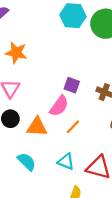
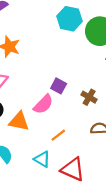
orange line: (73, 127) -> (58, 135), moved

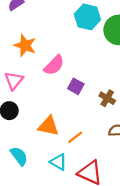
pink semicircle: (43, 104) -> (54, 65), moved
orange triangle: (19, 121) -> (48, 126), moved

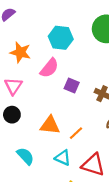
cyan hexagon: (87, 17) -> (61, 38), moved

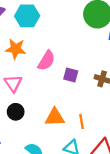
cyan hexagon: (61, 38) -> (27, 16), moved
orange line: (76, 133) -> (82, 121), turned -48

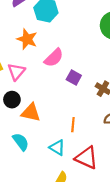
orange triangle: (55, 117) -> (31, 113), moved

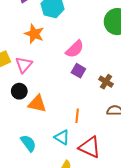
pink semicircle: (54, 58) -> (75, 49), moved
cyan semicircle: (21, 142) -> (28, 143), moved

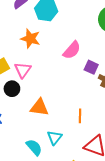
purple square: (78, 71) -> (91, 67), moved
black circle: (19, 91) -> (12, 89), moved
cyan triangle: (62, 137) -> (55, 138), moved, turned 42

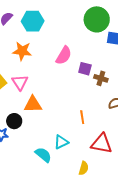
black circle: (12, 89) -> (14, 121), moved
orange triangle: (39, 107) -> (33, 104), moved
cyan triangle: (55, 138) -> (61, 142), turned 35

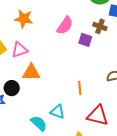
brown cross: (101, 78) -> (100, 26), moved
pink triangle: (20, 82) -> (20, 50), turned 42
cyan triangle: (61, 142) -> (57, 112), turned 42

